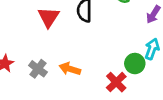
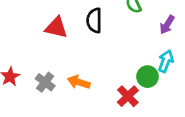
red triangle: (49, 17) -> (56, 27), turned -50

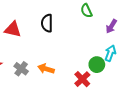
black semicircle: (94, 20) -> (47, 23), moved
red triangle: (56, 27) -> (13, 29), moved

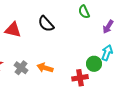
black semicircle: (47, 23) -> (46, 24), turned -42
red cross: (82, 79) -> (80, 78), turned 35

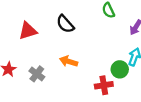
red triangle: (13, 30) -> (28, 31), turned -30
orange arrow: (45, 68) -> (69, 61), moved

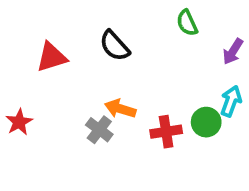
gray cross: (37, 74) -> (99, 130), moved
red cross: (104, 85) -> (166, 132), moved

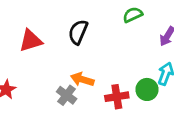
green semicircle: (187, 23) -> (133, 15), turned 90
black semicircle: (115, 46) -> (78, 32), turned 65

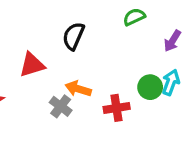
red triangle: (31, 41) -> (32, 65), moved
green circle: (147, 89) -> (150, 87), moved

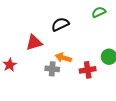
black semicircle: (73, 36) -> (60, 24), turned 42
gray cross: (61, 106) -> (52, 69), turned -32

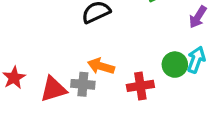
red triangle: (34, 43) -> (53, 89), moved

